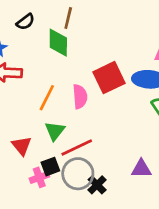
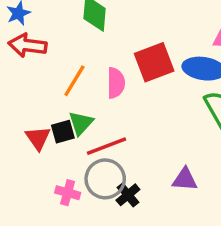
black square: (50, 167) -> (63, 132), moved
pink cross: (39, 177) -> (68, 193), moved, turned 30

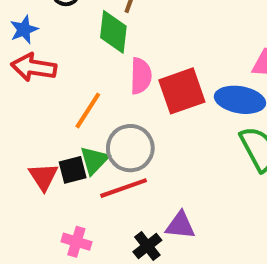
pink semicircle: (116, 83) -> (141, 76), moved
gray circle: (105, 179) -> (130, 148), moved
purple triangle: (185, 179) -> (180, 225), moved

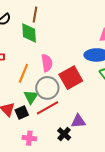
pink semicircle: (141, 76) -> (47, 63), moved
red square: (182, 91) -> (71, 78), moved
black square: (73, 170) -> (22, 113), moved

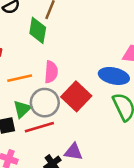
orange line: (23, 73) -> (20, 78), turned 42
red square: (71, 78) -> (76, 96), turned -30

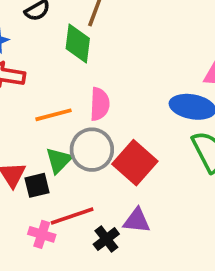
red square: (76, 96) -> (135, 163), moved
red line: (39, 127) -> (72, 216), moved

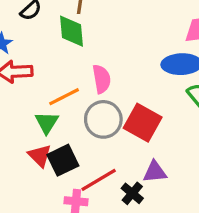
green triangle: (59, 160) -> (47, 123), moved
black square: (37, 185) -> (63, 160), size x1.4

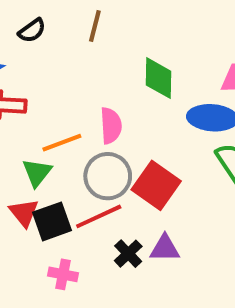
green diamond: (72, 31) -> (159, 78), moved
red line: (99, 180) -> (99, 216), moved
black cross: (132, 193) -> (128, 254), moved

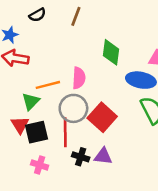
red line: (99, 216) -> (65, 132), turned -72
black cross: (128, 254) -> (81, 157), turned -35

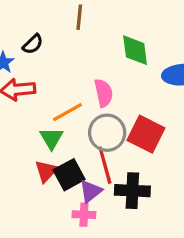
black semicircle: (37, 15) -> (33, 44), moved
red triangle: (20, 125) -> (46, 171), turned 30
purple triangle: (103, 156) -> (91, 191), moved, turned -30
black cross: (81, 157) -> (132, 191), size x1.5

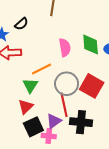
green diamond: (135, 50) -> (91, 44), moved
pink semicircle: (104, 93) -> (65, 47), moved
black square: (69, 175) -> (33, 127), moved

